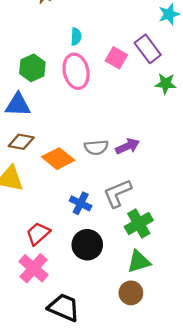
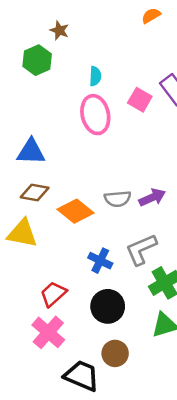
green hexagon: (32, 68) -> (37, 60), moved
brown circle: (131, 293) -> (115, 353), moved

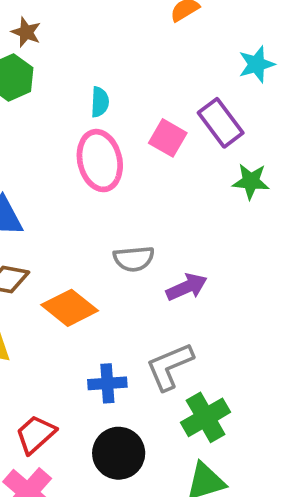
brown star: (59, 30) -> (26, 32), moved
gray semicircle: (118, 199) -> (134, 259), moved
blue cross: (100, 261) -> (107, 383), turned -30

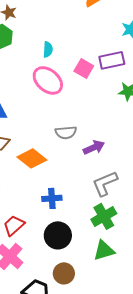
purple rectangle: (221, 123) -> (112, 60), turned -65
pink ellipse: (100, 161) -> (48, 80), turned -36
gray L-shape: (170, 366) -> (105, 183), moved

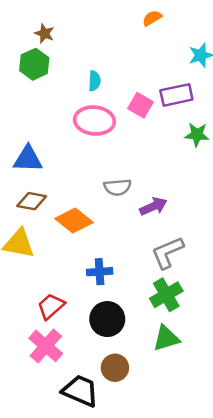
pink ellipse: (48, 80) -> (94, 121), turned -36

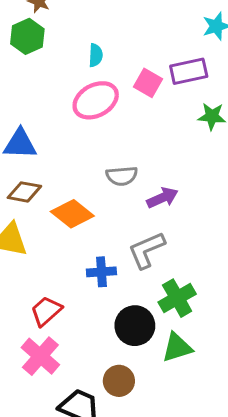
pink ellipse: (94, 121) -> (96, 100), turned -33
gray L-shape: (167, 252) -> (147, 250), moved
black circle: (107, 319) -> (135, 326), moved

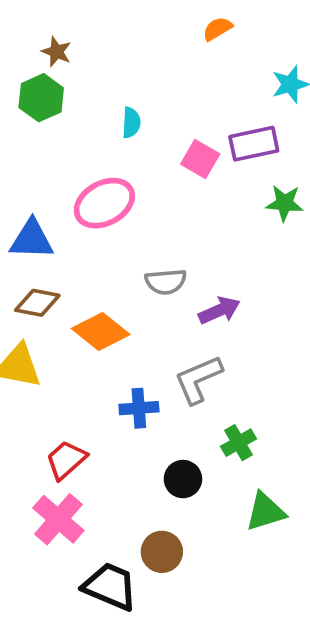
pink ellipse: (96, 100) -> (104, 203), moved
green cross: (177, 298) -> (239, 443), size x0.7
black circle: (135, 326) -> (183, 479), size x0.7
green triangle: (177, 347) -> (265, 512), moved

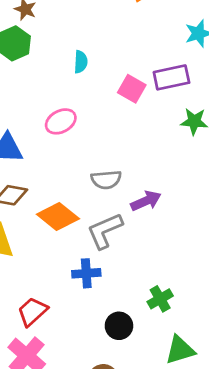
pink ellipse: (104, 203) -> (61, 121), size x0.7
gray L-shape: (198, 379) -> (105, 231), moved

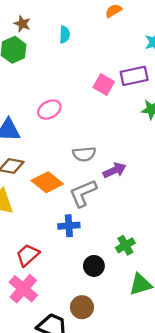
cyan semicircle: (81, 62) -> (65, 35), moved

